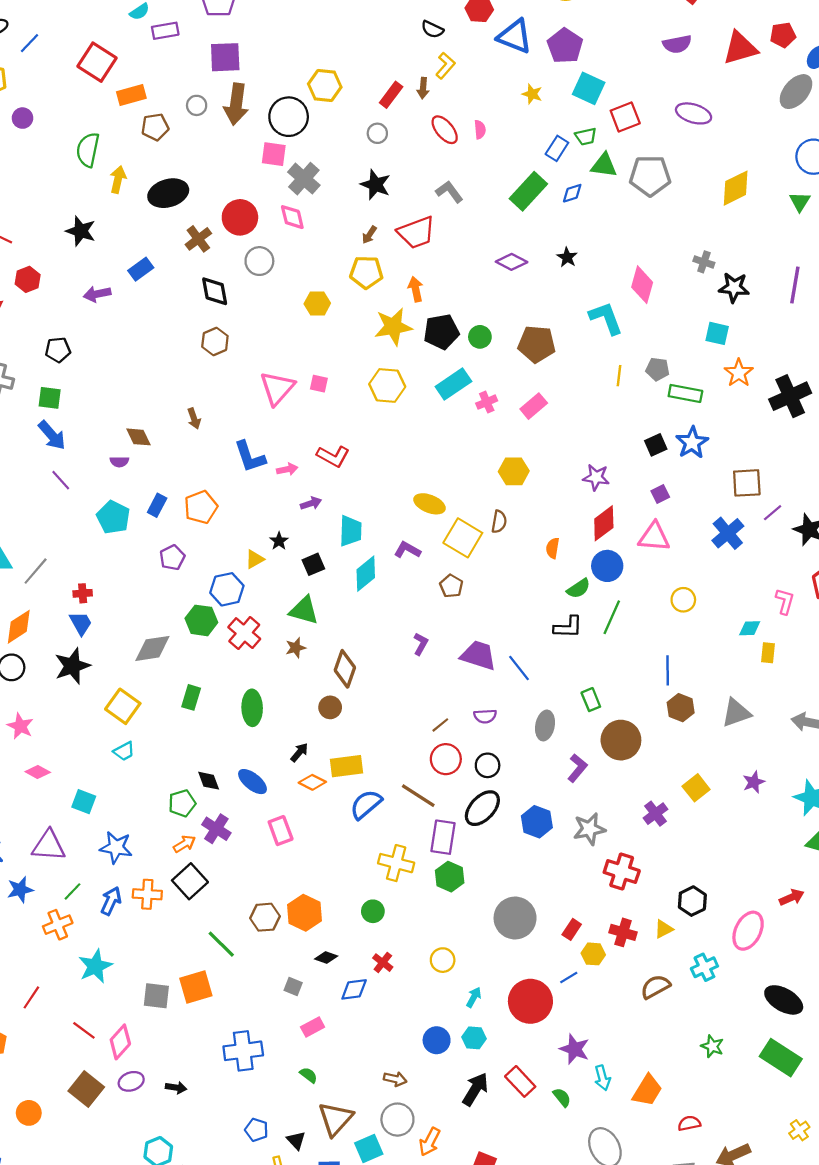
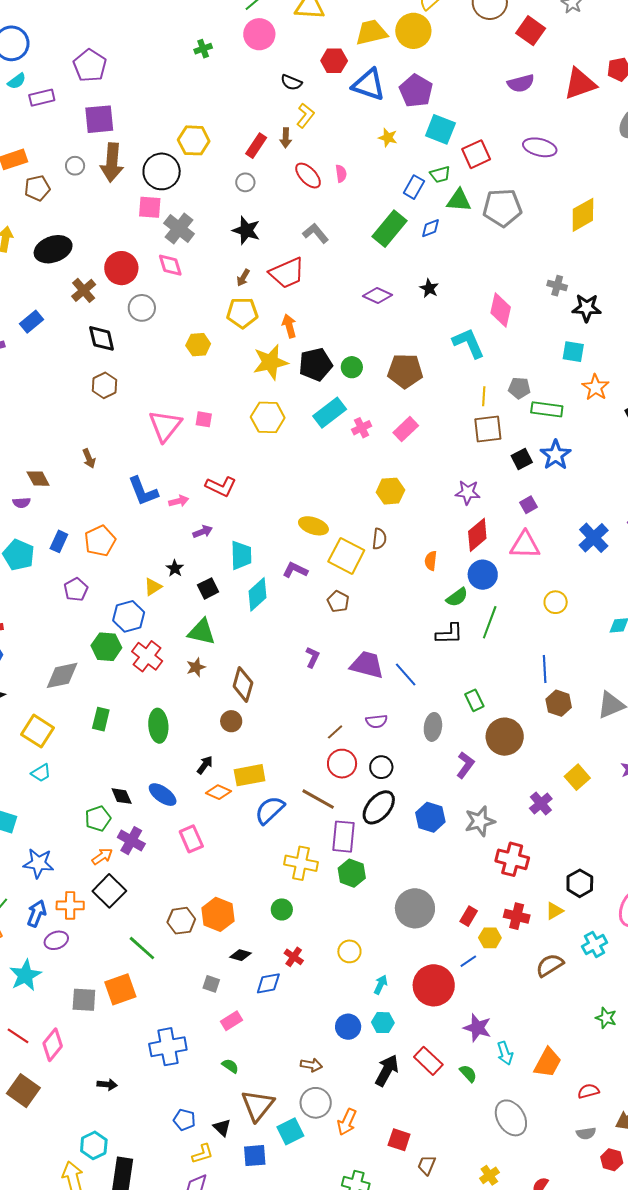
brown square: (747, 483) -> (488, 429), moved
purple ellipse: (131, 1081) -> (56, 940), moved

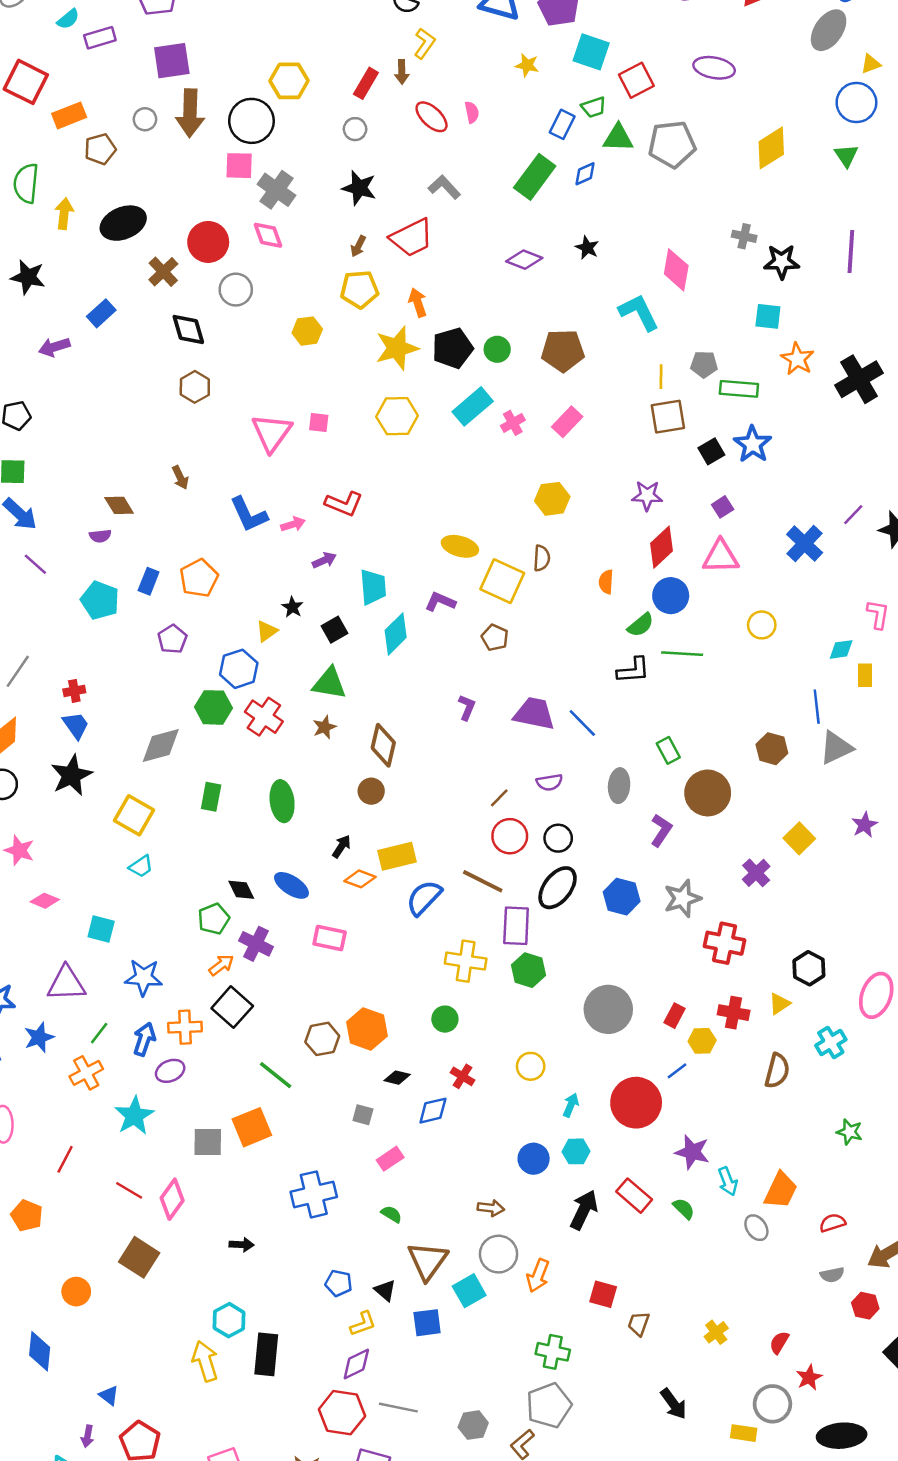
green line: (490, 622) -> (682, 654), turned 76
blue line: (545, 669) -> (817, 707), moved
pink rectangle: (191, 839) -> (330, 938), turned -52
brown semicircle: (550, 965) -> (777, 1071), turned 140
gray ellipse: (511, 1118) -> (756, 1228), moved, size x0.6

